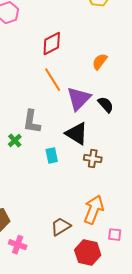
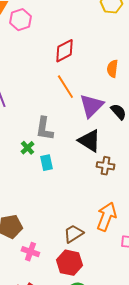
orange semicircle: (100, 62) -> (112, 69), turned -30
cyan rectangle: (52, 156) -> (46, 163), moved
red hexagon: (88, 253) -> (69, 263), moved

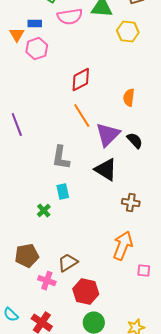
green cross: (27, 148) -> (44, 211), moved
brown cross: (105, 166) -> (131, 203), moved
brown trapezoid: (73, 234) -> (68, 263), moved

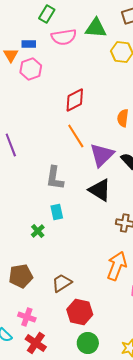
pink cross: (47, 281) -> (27, 317), moved

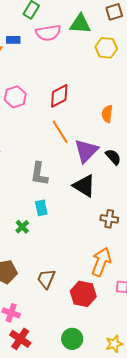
pink hexagon: (31, 69) -> (15, 97), moved
brown trapezoid: (62, 283) -> (46, 279), turned -35
red hexagon: (80, 312) -> (83, 294), moved

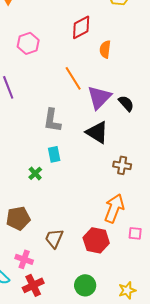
red diamond: (59, 96) -> (81, 27), moved
orange semicircle: (107, 114) -> (105, 49), moved
brown trapezoid: (46, 279) -> (54, 238), moved
red cross: (20, 339) -> (33, 285), turned 30

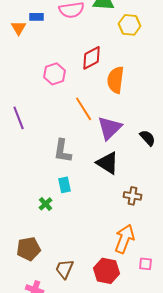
pink hexagon: (28, 43) -> (55, 74), moved
orange semicircle: (105, 49) -> (116, 80), size x1.5
black semicircle: (126, 103) -> (148, 138), moved

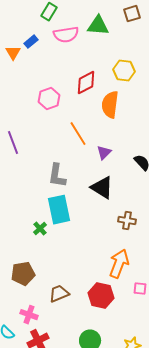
blue rectangle: (37, 17) -> (31, 42), turned -40
yellow hexagon: (130, 25) -> (124, 71), moved
purple triangle: (110, 128) -> (104, 153), size x0.6
cyan rectangle: (65, 185) -> (59, 210), size x1.8
brown trapezoid: (65, 269) -> (59, 294), turned 45

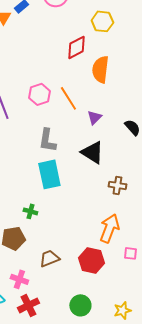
yellow hexagon: (124, 71) -> (102, 21), moved
pink hexagon: (49, 99) -> (39, 94), moved
green cross: (40, 229) -> (30, 211), moved, turned -32

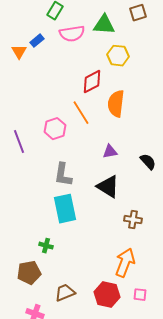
orange line: (68, 98) -> (81, 113), moved
purple triangle: (94, 117) -> (110, 152), turned 35
pink square: (130, 253) -> (140, 295), moved

